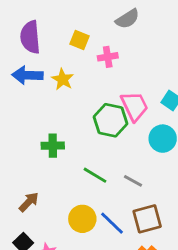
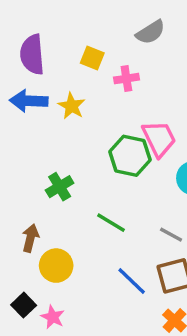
green cross: (53, 146) -> (60, 187), turned -30
gray line: (133, 181) -> (171, 235), moved
brown arrow: (29, 202) -> (30, 238), moved, turned -30
yellow circle: (82, 219) -> (56, 266), moved

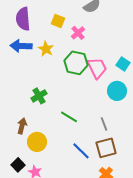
pink cross: (126, 79) -> (78, 33), turned -32
green hexagon: (130, 156) -> (76, 63), moved
gray line: (171, 235) -> (104, 124), turned 40

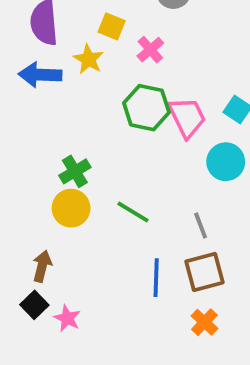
yellow star: (46, 49) -> (88, 59), moved
brown arrow: (22, 126) -> (42, 266), moved
yellow circle: (37, 142) -> (71, 208), moved
blue line: (81, 151) -> (156, 278), turned 48

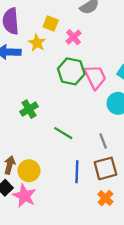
yellow circle: (71, 208) -> (29, 171), moved
pink star: (67, 318) -> (24, 196), size x1.5

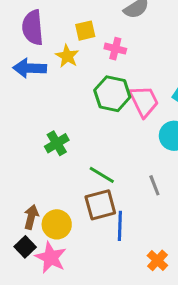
yellow square: (51, 23) -> (85, 31), turned -35
pink cross: (73, 37) -> (115, 49), turned -35
brown square: (105, 168) -> (100, 205), moved

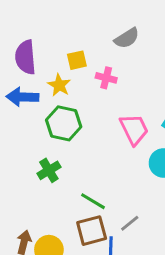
green hexagon: (112, 94) -> (64, 123), moved
gray line: (154, 185) -> (130, 223), moved, turned 72

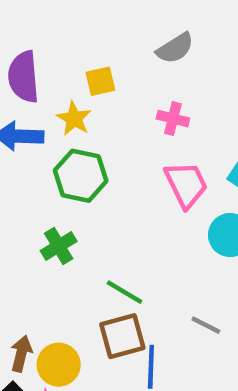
pink cross: (106, 78) -> (173, 119), moved
gray line: (130, 223) -> (206, 325), moved, turned 66

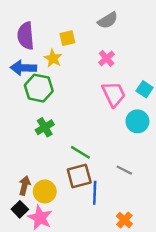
pink cross: (173, 119) -> (107, 58), turned 35
green hexagon: (81, 176) -> (39, 88), moved

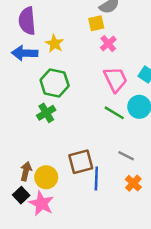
yellow square: (67, 38) -> (96, 23), moved
green hexagon: (39, 88) -> (55, 83), moved
green line: (80, 152) -> (114, 113), moved
orange cross: (124, 220) -> (133, 183), moved

